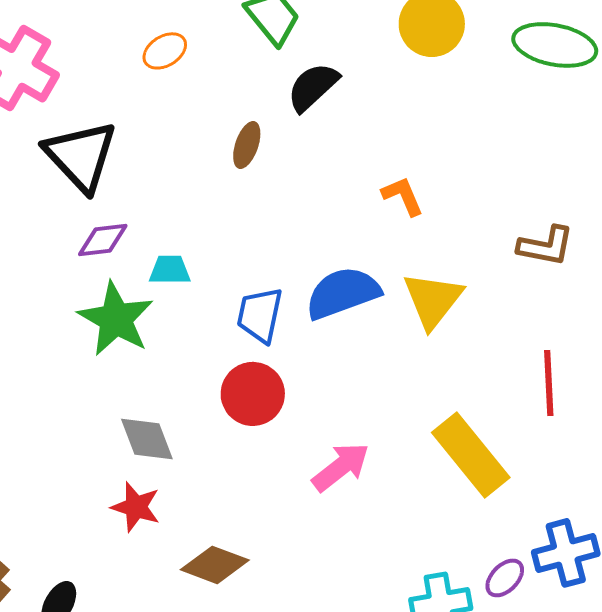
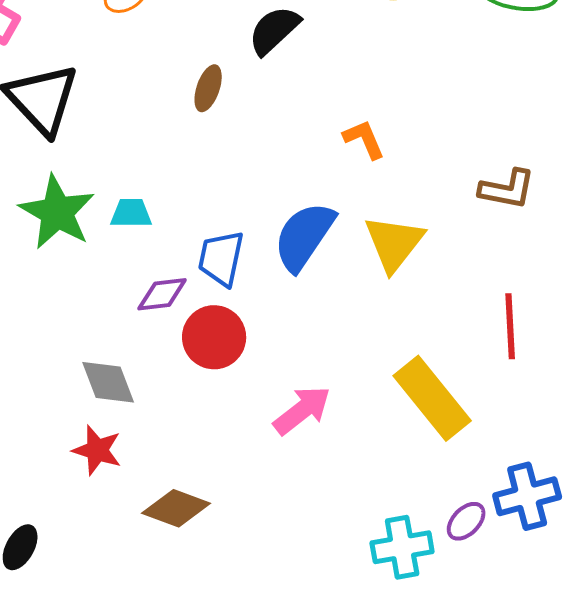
purple diamond: (103, 240) -> (162, 294), moved
blue semicircle: (343, 293) -> (304, 236), turned -36
green star: (116, 319) -> (57, 212), moved

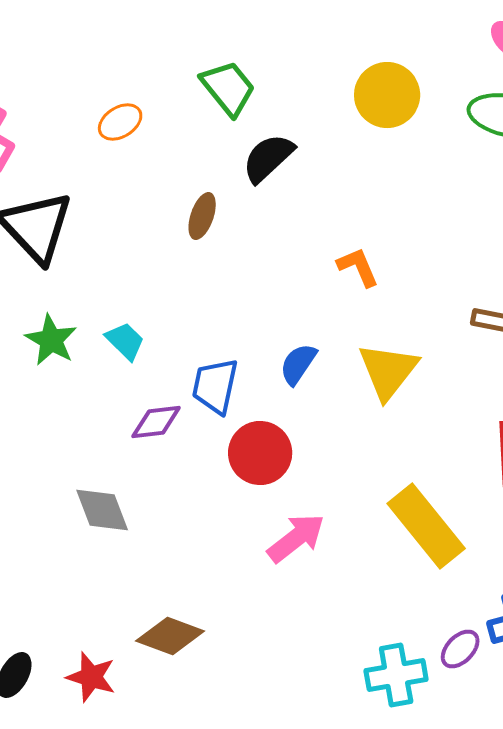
green star: (57, 212) -> (51, 340), size x0.7
cyan trapezoid: (131, 213) -> (125, 341), turned 45
blue semicircle: (304, 236) -> (298, 364), size x0.6
red circle: (214, 337) -> (260, 453), moved
red star: (97, 450) -> (91, 677), moved

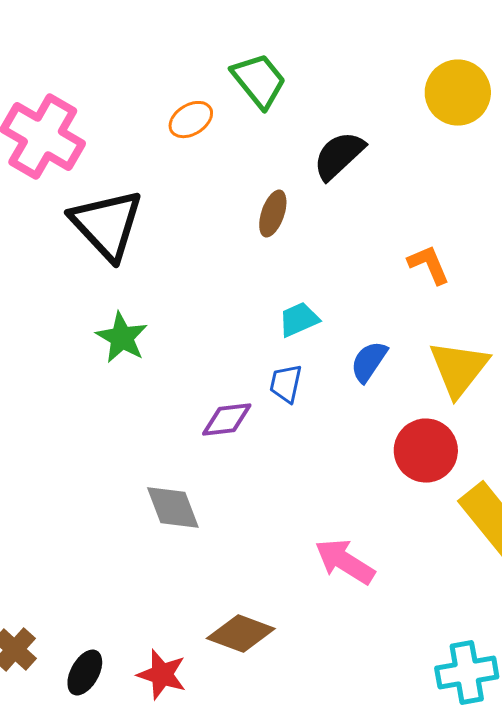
green trapezoid: (228, 88) -> (259, 81), moved
cyan trapezoid: (125, 341) -> (299, 320), moved, turned -69
blue trapezoid: (215, 386) -> (286, 384), size x0.7
red circle: (260, 453) -> (426, 451), moved
pink arrow: (296, 538) -> (345, 562), moved, turned -110

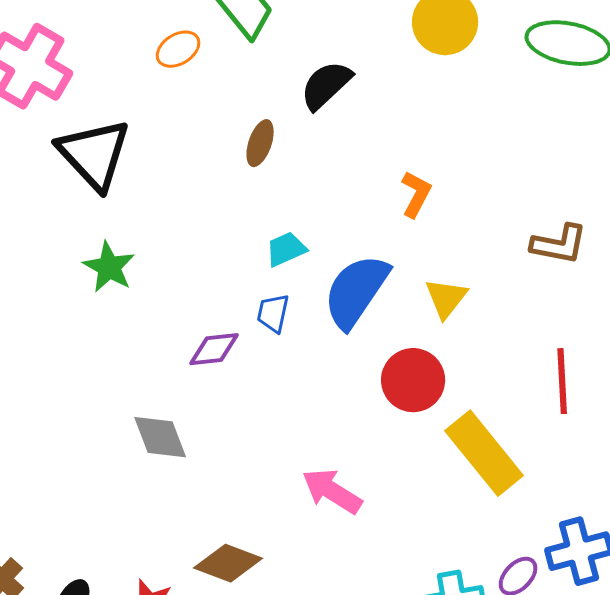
orange L-shape: (429, 265) -> (416, 194), turned 51
blue semicircle: (369, 362) -> (356, 291), size x1.8
yellow triangle: (459, 369) -> (446, 298), size x0.7

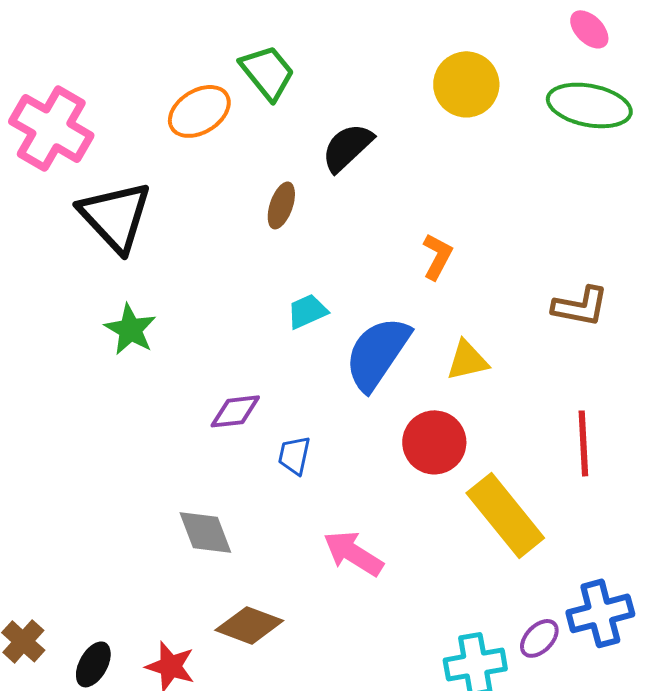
orange ellipse: (178, 49) -> (199, 111), size x1.4
yellow triangle: (446, 298) -> (467, 360), turned 39
blue trapezoid: (273, 313) -> (294, 455), moved
gray diamond: (160, 437) -> (205, 532), moved

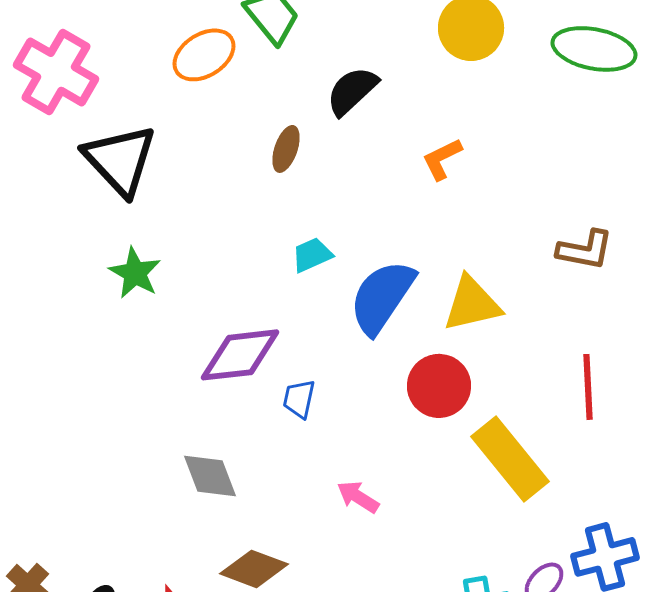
orange L-shape: (437, 256) -> (442, 159), moved, turned -144
yellow triangle: (467, 360) -> (472, 304), size x1.4
purple diamond: (235, 411) -> (240, 355), size x1.6
pink arrow: (353, 553) -> (358, 497), size x0.7

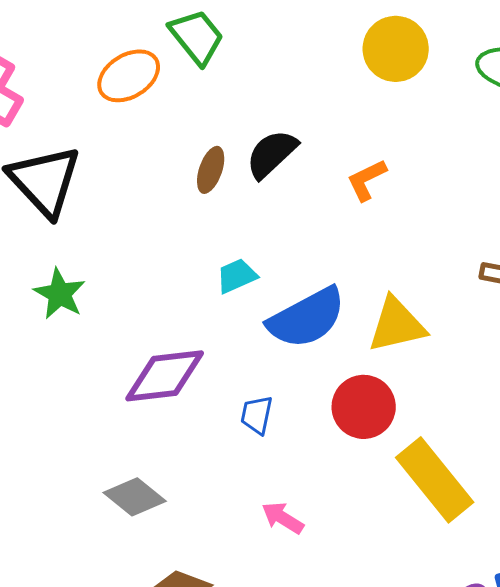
black semicircle: (352, 91) -> (272, 154), moved
blue semicircle: (382, 297) -> (307, 318), turned -152
blue trapezoid: (299, 399) -> (257, 415), moved
gray diamond: (210, 476) -> (135, 497), turned -30

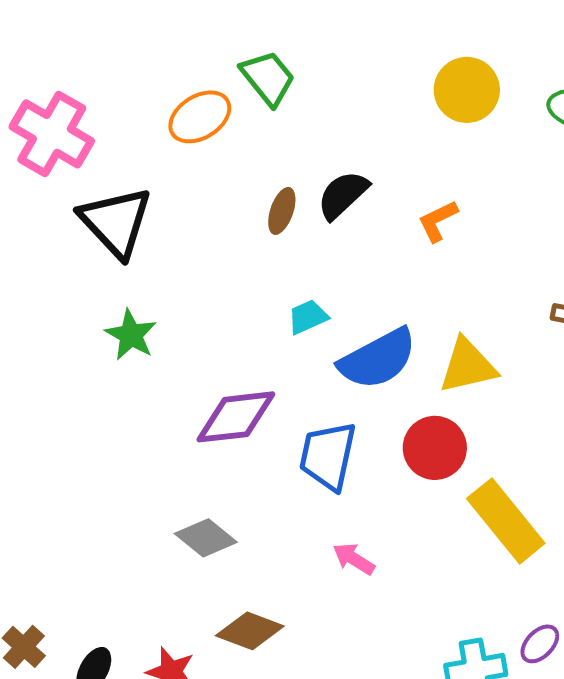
blue trapezoid: (257, 415) -> (328, 456), size x1.8

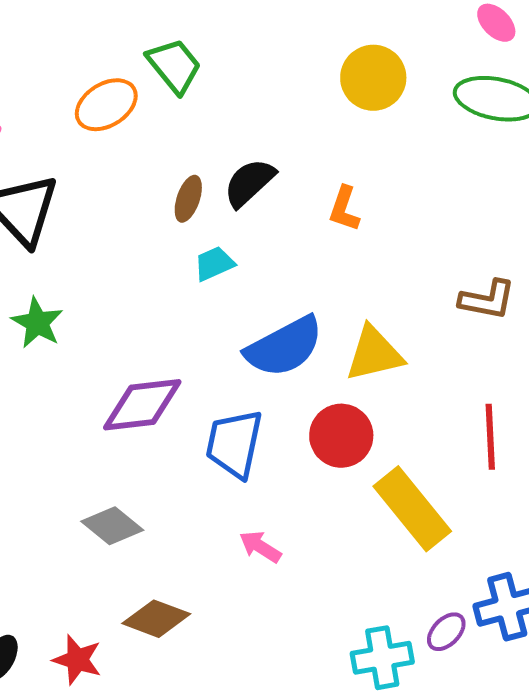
orange L-shape: (438, 221) -> (344, 209), turned -45
cyan trapezoid: (308, 317) -> (214, 264), moved

